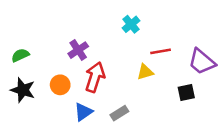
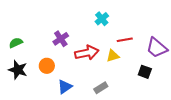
red arrow: (95, 77) -> (87, 53), moved, turned 60
black square: (186, 93) -> (145, 72), turned 32
gray rectangle: (119, 113) -> (101, 88), moved

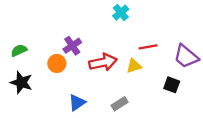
cyan cross: (102, 19) -> (121, 13), moved
orange circle: (47, 66) -> (57, 63), moved

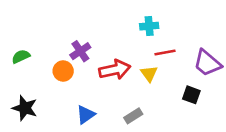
cyan cross: (121, 13) -> (149, 26), moved, turned 35
yellow triangle: (134, 66) -> (149, 74), turned -49
black star: (21, 82) -> (25, 108), moved

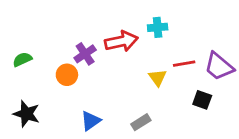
red line: (165, 52) -> (184, 64), moved
red arrow: (115, 70) -> (121, 41), moved

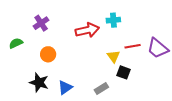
purple cross: (85, 54) -> (41, 23), moved
black square: (202, 100) -> (123, 72), moved
black star: (26, 114) -> (39, 82), moved

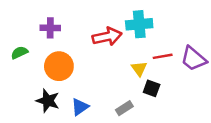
cyan cross: (113, 20) -> (139, 24), size x1.5
purple cross: (41, 23) -> (50, 28), turned 35
orange circle: (48, 54) -> (59, 66), size x1.5

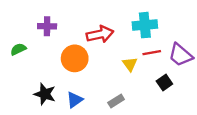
cyan cross: (139, 24) -> (145, 25), moved
orange circle: (59, 66) -> (75, 58), moved
black square: (152, 88) -> (164, 83), moved, turned 35

